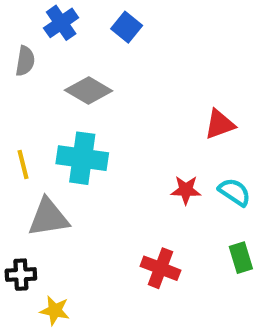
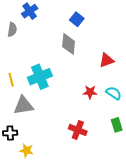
blue square: (127, 27) -> (77, 19), moved
gray diamond: (89, 91) -> (69, 44), moved, turned 65
cyan cross: (82, 158) -> (40, 77), turned -30

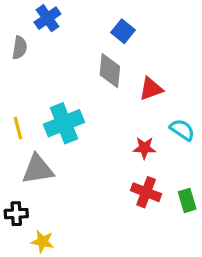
red triangle: (106, 60) -> (151, 89), moved
cyan semicircle: (114, 93) -> (182, 130), moved
red cross: (78, 130) -> (146, 192), moved

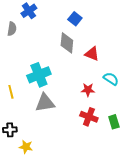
red triangle: (151, 89) -> (92, 54), turned 42
yellow line: (18, 128) -> (11, 92), moved
gray triangle: (38, 169) -> (45, 103), moved

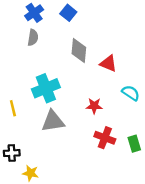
blue square: (75, 19) -> (68, 13), moved
gray semicircle: (12, 29) -> (33, 38), moved
red star: (88, 90) -> (94, 106), moved

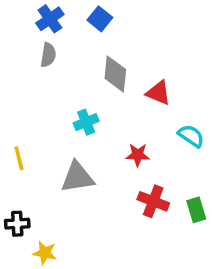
cyan cross: (46, 88) -> (86, 122), moved, size x0.6

